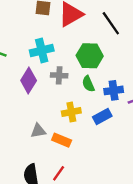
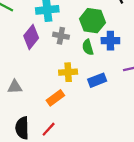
blue cross: (114, 90) -> (110, 41), moved
gray triangle: (38, 131) -> (15, 87), moved
orange rectangle: (62, 140) -> (55, 98), turned -66

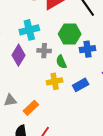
green semicircle: (88, 47) -> (61, 62), moved
orange rectangle: (55, 98) -> (31, 108), moved

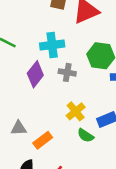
green semicircle: (61, 62) -> (86, 135), moved, turned -40
yellow cross: (55, 81) -> (76, 111), turned -35

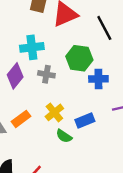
orange rectangle: (43, 140) -> (21, 119), moved

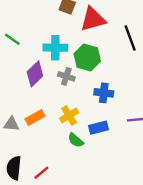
green hexagon: (79, 58) -> (87, 58), moved
blue cross: (98, 79) -> (104, 93), moved

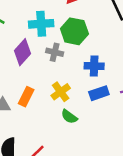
orange rectangle: (35, 118) -> (26, 97), turned -30
blue rectangle: (98, 128) -> (99, 93), moved

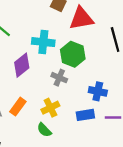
gray cross: (55, 52) -> (59, 78), moved
blue cross: (94, 66) -> (98, 91), moved
green semicircle: (69, 117) -> (44, 130), moved

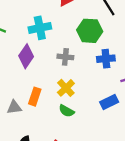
green hexagon: (73, 54) -> (90, 31), moved
blue rectangle: (85, 115) -> (109, 102), moved

